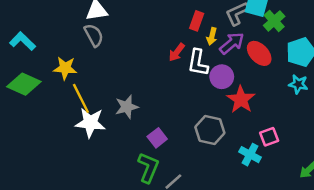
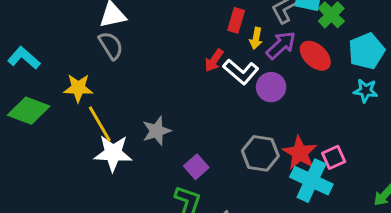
white L-shape: (198, 63) -> (241, 72), turned -56
red star: (241, 99) -> (300, 153), moved
cyan cross: (250, 155) -> (311, 181), size x1.5

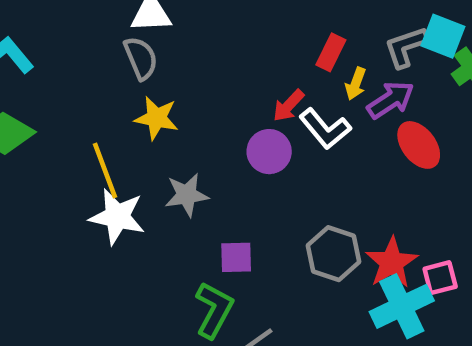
red ellipse: (315, 56) -> (419, 145), moved
purple circle: (271, 87) -> (269, 152), moved
yellow star: (78, 88) -> (156, 118), moved
purple square: (196, 167) -> (236, 257), turned 30
cyan cross: (311, 181) -> (402, 306), turned 30

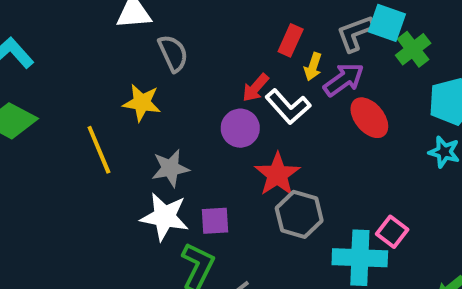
gray semicircle: (141, 58) -> (173, 53), moved
white star: (117, 217) -> (165, 217), moved
red star: (392, 263) -> (277, 174), moved
pink square: (440, 278) -> (392, 232), turned -36
cyan cross: (402, 306) -> (360, 258), turned 30

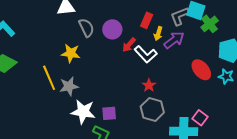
red ellipse: (369, 118) -> (201, 70), moved
purple circle: (240, 128) -> (112, 29), moved
gray star: (170, 168) -> (69, 86), moved
red star: (277, 174) -> (149, 85), moved, size x0.6

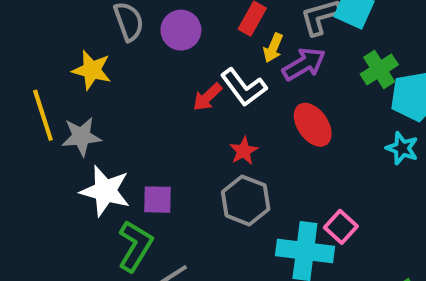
green cross: (210, 24) -> (379, 69), moved
red arrow: (129, 45) -> (207, 97), moved
red ellipse: (201, 70) -> (313, 125), moved

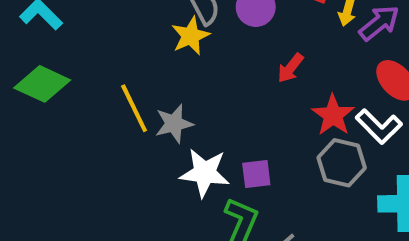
yellow star: (92, 70) -> (191, 36), moved, turned -30
white L-shape: (244, 87) -> (379, 126), moved
red star: (244, 151) -> (333, 115), size x1.5

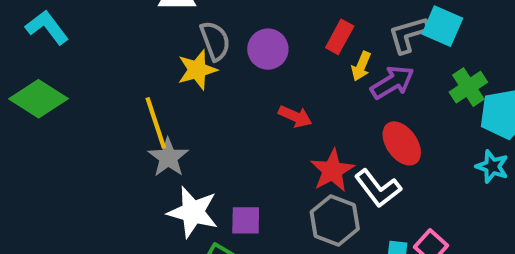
red arrow: (290, 68) -> (295, 116), turned -112
yellow line: (134, 108) -> (156, 123), moved
gray star: (174, 124) -> (168, 157), turned -30

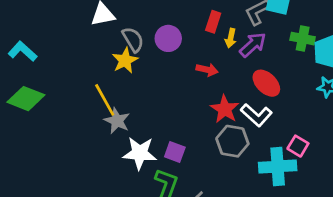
green cross: (468, 87) -> (303, 39), turned -35
red arrow: (295, 116) -> (207, 70), moved
purple square: (246, 220) -> (175, 152), turned 30

